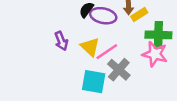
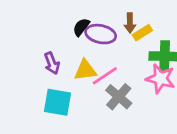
yellow triangle: (90, 47) -> (85, 70), turned -50
cyan square: (94, 82) -> (57, 102), moved

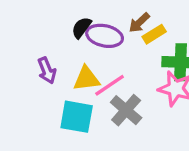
brown arrow: (130, 23) -> (139, 23), turned 48
cyan square: (57, 102) -> (77, 117), moved

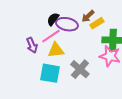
pink line: (110, 85) -> (51, 36), moved

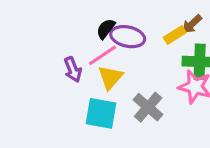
brown arrow: (88, 16) -> (192, 24), moved
yellow triangle: (56, 50) -> (110, 77), turned -42

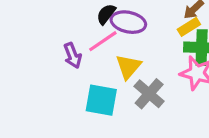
yellow rectangle: (175, 35) -> (189, 27), moved
yellow triangle: (110, 77) -> (128, 67), moved

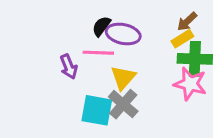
pink line: (103, 41) -> (98, 53), turned 36
gray cross: (149, 94) -> (123, 104), moved

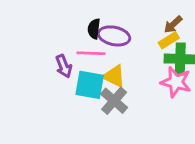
black semicircle: (101, 26) -> (94, 29), turned -30
yellow triangle: (123, 78) -> (114, 76), turned -45
cyan square: (97, 110) -> (90, 85), moved

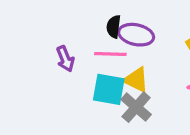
purple arrow: (64, 66) -> (65, 59), moved

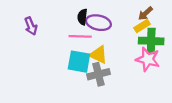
purple arrow: (65, 59) -> (31, 26), moved
gray cross: (136, 107) -> (98, 74), turned 35

